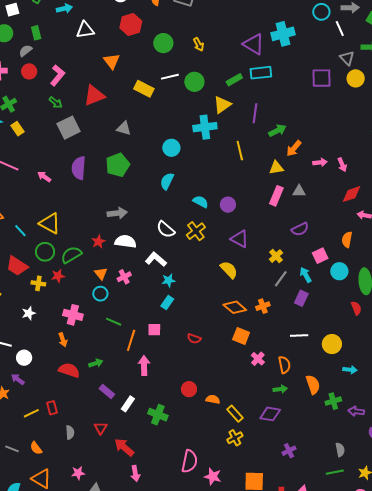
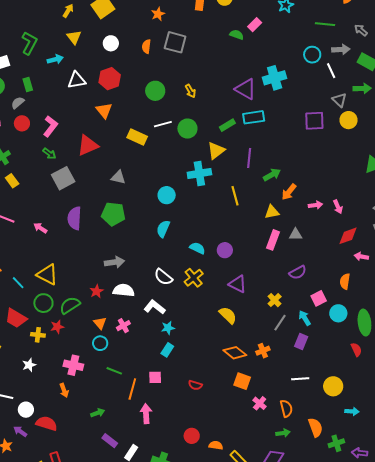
red hexagon: (131, 25) -> (110, 79), moved
green pentagon: (118, 165) -> (113, 214), turned 30
red semicircle: (69, 370) -> (47, 423), moved

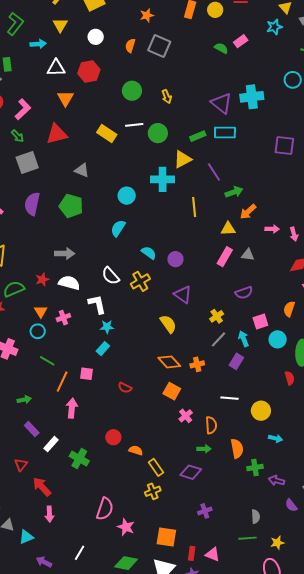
orange triangle: (104, 110) -> (65, 98), moved
purple line: (249, 158) -> (214, 172), turned -48
white L-shape: (155, 307) -> (97, 304), turned 30

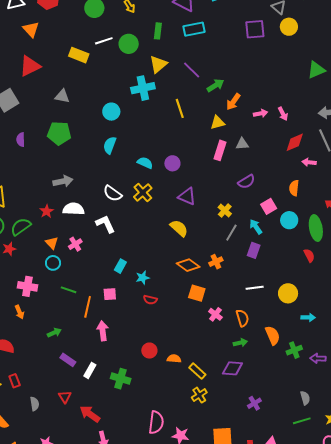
green rectangle: (198, 136) -> (158, 31), moved, turned -49
purple semicircle: (32, 204) -> (21, 140), size x0.6
cyan star: (107, 327) -> (143, 278), moved

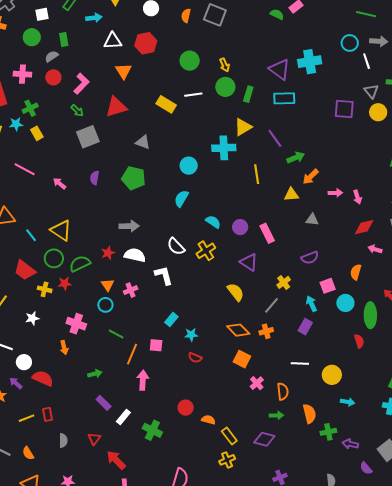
green circle: (129, 44) -> (225, 87), moved
pink rectangle: (220, 150) -> (267, 233), moved, turned -54
gray line: (231, 233) -> (271, 305), moved

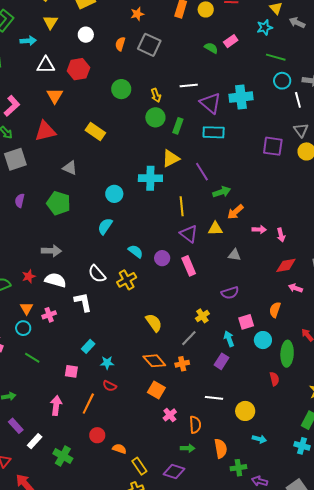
green line: (366, 14) -> (276, 57), moved
white line: (193, 95) -> (189, 86), moved
purple triangle: (249, 262) -> (189, 234), moved
orange line: (132, 354) -> (88, 404), moved

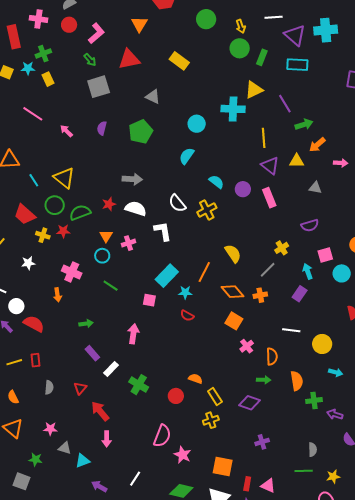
green pentagon: (59, 203) -> (141, 132), turned 30
cyan rectangle: (88, 346) -> (167, 276), size x1.6
orange line: (88, 404) -> (204, 272), moved
red circle: (97, 435) -> (176, 396), moved

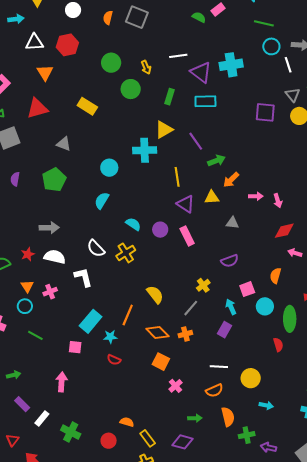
green circle: (240, 48) -> (131, 89), moved
orange semicircle: (272, 356) -> (214, 391), moved, turned 72

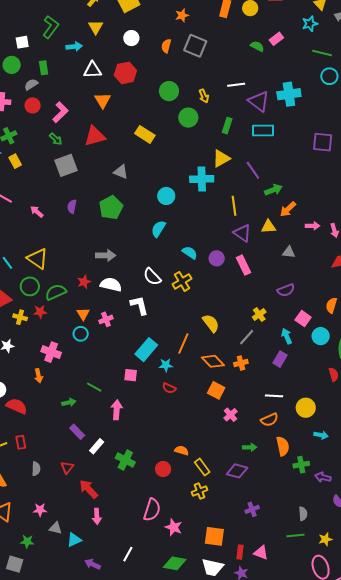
pink square: (247, 289) -> (303, 319), turned -35
green line: (35, 335) -> (94, 387), moved

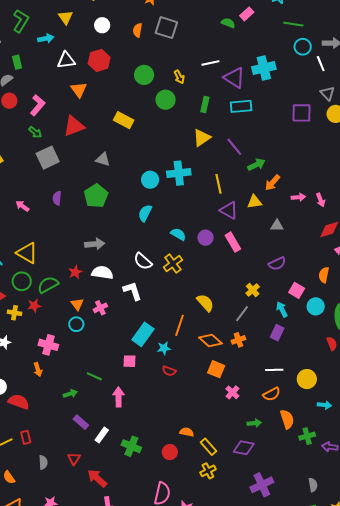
cyan cross: (202, 179) -> (179, 173), moved
purple cross: (252, 509) -> (262, 485), size x1.6

